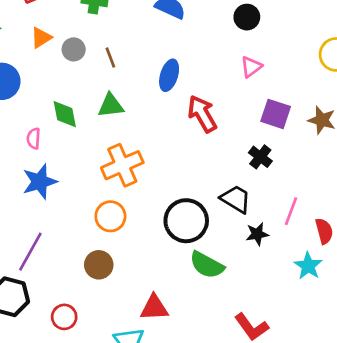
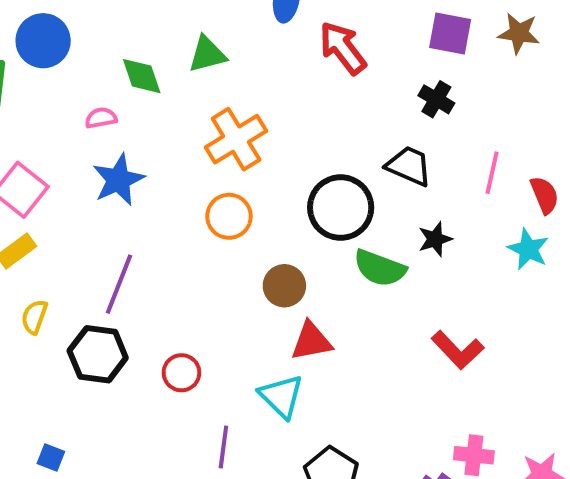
pink semicircle: (34, 138) -> (101, 118), turned 84
black star: (257, 234) -> (435, 239), moved
brown circle: (99, 265) -> (284, 286), moved

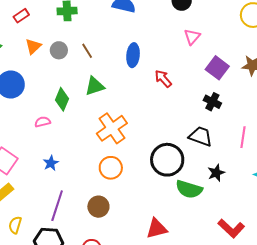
purple square: (450, 34) -> (217, 68), turned 30
red arrow: (343, 48) -> (163, 79), size x0.7
green diamond: (142, 76) -> (62, 99), turned 45
blue star: (119, 180) -> (51, 163), moved, size x0.6
brown circle: (284, 286) -> (98, 207), moved

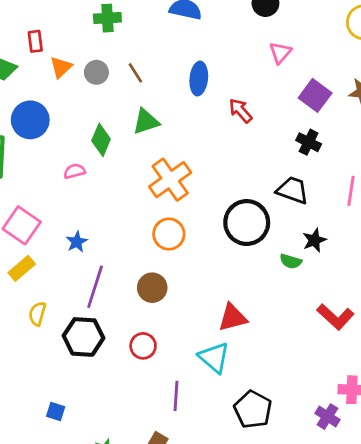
red rectangle: (21, 16) -> (35, 41), moved, turned -63
blue star: (51, 163) -> (77, 242), moved
green semicircle: (189, 189) -> (291, 261), moved, size x0.6

